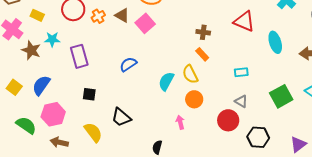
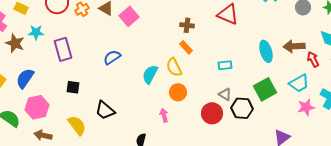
cyan ellipse: (275, 42) -> (266, 51), moved
black hexagon: (258, 137) -> (242, 108), moved

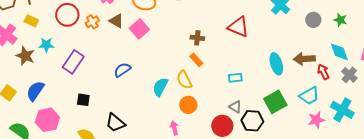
purple rectangle: (63, 49) -> (73, 62), turned 50

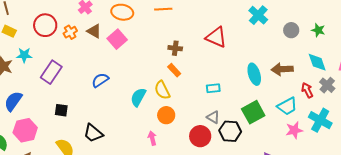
red arrow: (323, 72) -> (307, 90), moved

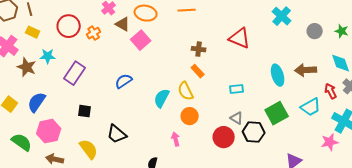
brown triangle: (94, 31) -> (123, 24), moved
pink star: (294, 130) -> (330, 142), moved

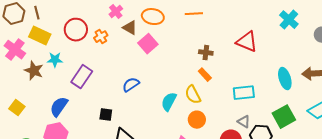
yellow rectangle: (33, 32) -> (40, 36), size x1.5
cyan rectangle: (237, 89) -> (244, 93), size x1.5
blue semicircle: (37, 102) -> (59, 107), moved
black square: (85, 111) -> (106, 115), moved

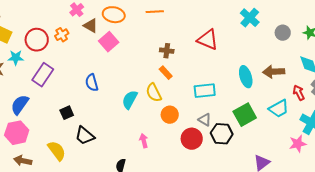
red circle: (76, 30) -> (37, 40), moved
blue semicircle: (131, 85) -> (92, 83), turned -72
black square: (106, 115) -> (67, 113), turned -32
orange circle: (197, 120) -> (170, 115), moved

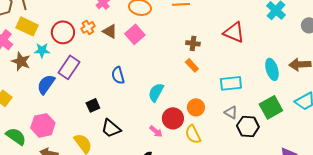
brown triangle: (91, 26) -> (110, 31), moved
yellow semicircle: (154, 93) -> (193, 134), moved
blue semicircle: (20, 105) -> (46, 84), moved
red circle: (192, 139) -> (173, 118), moved
pink arrow: (144, 141) -> (156, 131), moved, turned 144

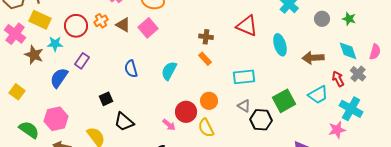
purple rectangle: (69, 67) -> (82, 61), size x0.7
cyan ellipse: (272, 69) -> (280, 45), moved
cyan semicircle: (156, 92) -> (169, 71), moved

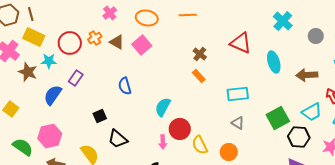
brown cross: (206, 37) -> (200, 54), turned 32
cyan semicircle: (169, 71) -> (163, 107), moved
orange circle: (209, 101) -> (229, 152), moved
black hexagon: (261, 120) -> (299, 137), moved
pink arrow: (169, 125) -> (163, 142), turned 48

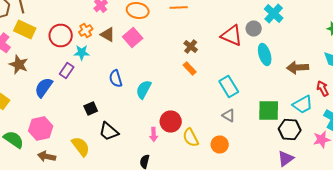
gray circle: (316, 36) -> (254, 28), moved
cyan star: (49, 61) -> (82, 52), moved
cyan rectangle: (238, 94) -> (229, 86), turned 65
cyan semicircle: (163, 107) -> (144, 90), moved
green square: (278, 118) -> (269, 110), turned 30

